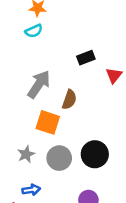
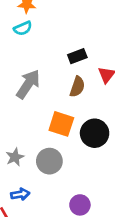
brown semicircle: (69, 100) -> (77, 87), moved
orange square: (48, 122) -> (61, 124), moved
black circle: (95, 154) -> (95, 133), moved

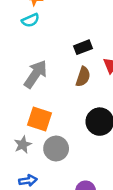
orange square: (61, 124) -> (39, 119), moved

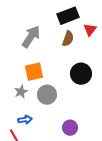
black rectangle: (83, 47) -> (68, 16), size x1.5
orange square: (39, 119) -> (34, 72), turned -30

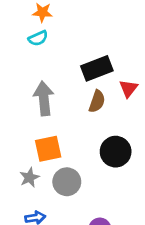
gray arrow: (31, 37) -> (44, 99), turned -40

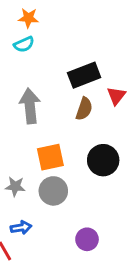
orange square: (48, 149) -> (50, 157), moved
gray star: (29, 177) -> (15, 187), turned 30

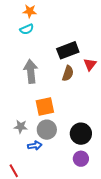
black circle: (103, 160) -> (81, 134), moved
blue arrow: (21, 228) -> (35, 146), moved
purple circle: (87, 239) -> (81, 159), moved

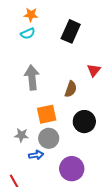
black rectangle: (68, 50) -> (71, 31), moved, turned -45
brown semicircle: (68, 73) -> (71, 89), moved
black circle: (81, 134) -> (84, 122), moved
purple circle: (81, 159) -> (72, 169), moved, size x1.5

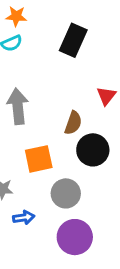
black circle: (84, 122) -> (93, 150), moved
gray circle: (49, 138) -> (66, 193), moved

